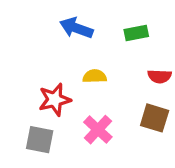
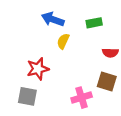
yellow semicircle: (95, 76) -> (63, 41), moved, turned -63
pink cross: (98, 130) -> (82, 98), moved, turned 30

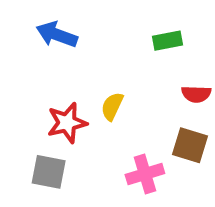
blue arrow: (53, 19) -> (57, 35), moved
yellow semicircle: (63, 41) -> (112, 106), moved

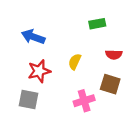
blue arrow: (57, 35) -> (33, 37), moved
yellow semicircle: (112, 106) -> (75, 62), moved

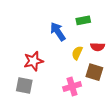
blue arrow: (33, 37) -> (58, 32), moved, turned 36
yellow semicircle: (75, 62) -> (77, 53), moved

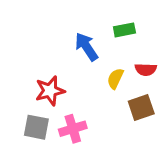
brown square: (94, 72) -> (141, 107), turned -36
pink cross: (72, 86) -> (73, 129), moved

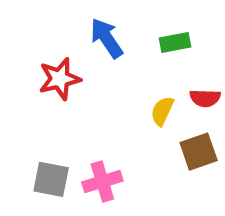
blue arrow: (86, 47) -> (107, 38), moved
red star: (50, 91) -> (60, 79), moved

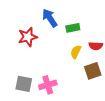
green rectangle: (175, 42) -> (73, 28), moved

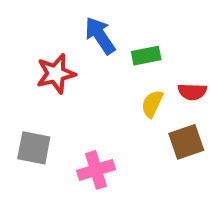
gray square: (24, 84) -> (34, 148), moved

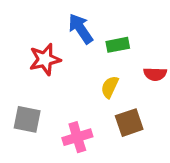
yellow semicircle: (152, 104) -> (110, 87), moved
brown square: (186, 142) -> (129, 123), moved

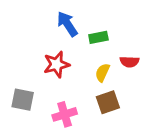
red star: (45, 59) -> (56, 64), moved
yellow semicircle: (110, 87) -> (102, 73), moved

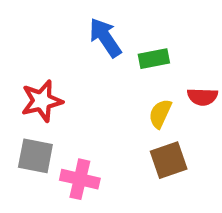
red star: (56, 64) -> (42, 101), moved
pink cross: (65, 114) -> (80, 179), moved, turned 30

